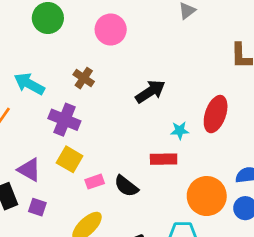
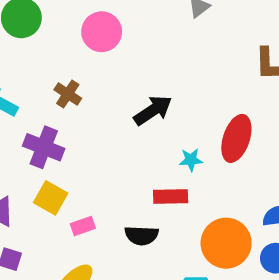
black semicircle: (126, 186) -> (142, 235), moved, turned -35

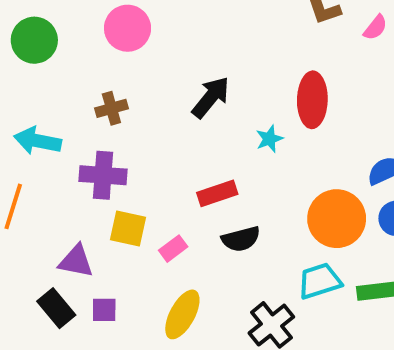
brown cross: (68, 94) -> (111, 108), turned -32
red rectangle: (171, 196) -> (217, 193), moved

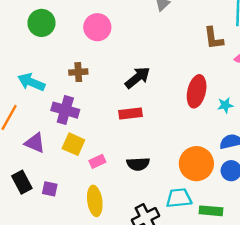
cyan star: (269, 139) -> (225, 105), moved
red rectangle: (217, 193) -> (130, 114), moved
purple triangle: (76, 261) -> (35, 143), moved
yellow ellipse: (182, 314) -> (95, 201), turned -48

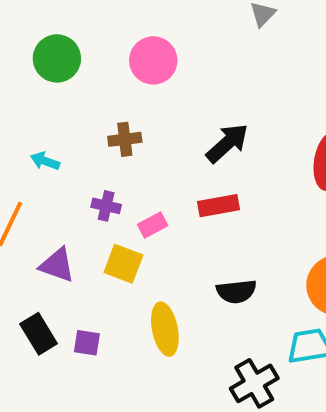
cyan arrow: (31, 82) -> (45, 161), size x0.6
purple cross: (65, 110) -> (106, 206), size x0.6
pink rectangle: (97, 161) -> (153, 225), moved
yellow ellipse: (95, 201) -> (165, 329), moved

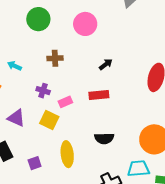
green circle: (57, 58) -> (38, 19), moved
pink circle: (153, 60) -> (85, 24), moved
black arrow: (227, 143) -> (106, 64), size x0.6
purple square: (87, 343) -> (35, 163), moved, turned -32

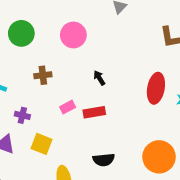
black arrow: (106, 64) -> (99, 78), turned -80
purple cross: (43, 91) -> (22, 115), moved
pink rectangle: (65, 102) -> (68, 107), moved

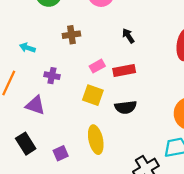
yellow square: (41, 144) -> (93, 95), moved
black semicircle: (104, 160) -> (126, 107), moved

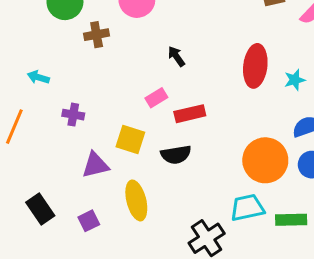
brown cross: (71, 35) -> (97, 35), moved
pink rectangle: (97, 66) -> (156, 98), moved
red rectangle: (124, 71) -> (190, 114), moved
purple triangle: (35, 105) -> (95, 165), moved, turned -30

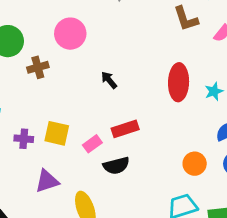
pink rectangle: (156, 98) -> (92, 144), moved
yellow square: (130, 140) -> (57, 133), moved
orange circle: (265, 160) -> (195, 164), size x0.6

